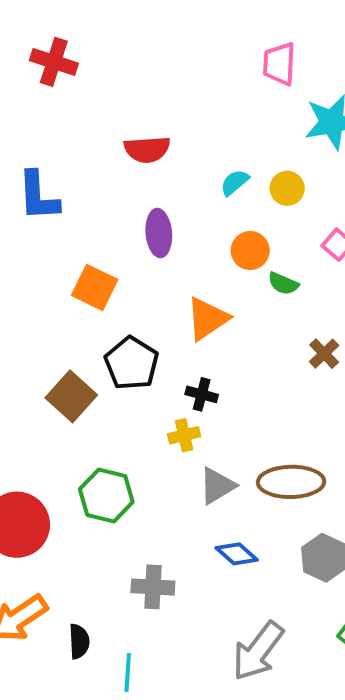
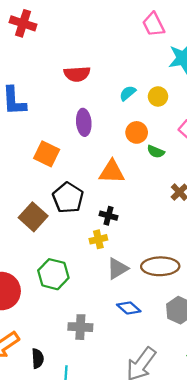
pink trapezoid: (279, 64) -> (153, 24), turned -30
orange triangle: (207, 319) -> (112, 172), turned 36

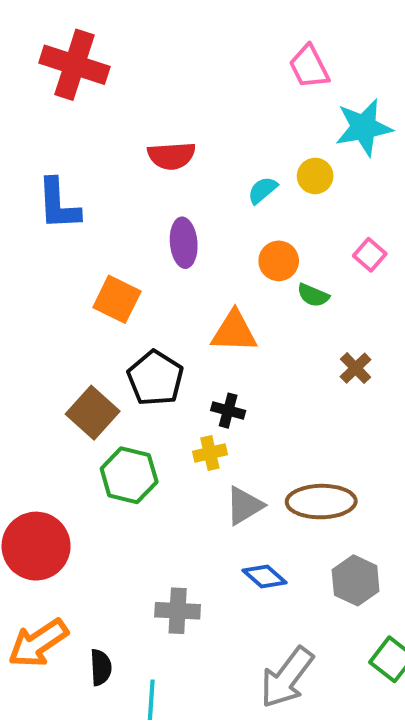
red cross: (23, 23) -> (74, 65), size x1.4
yellow circle: (158, 96) -> (315, 176), moved
green hexagon: (53, 274) -> (129, 475), moved

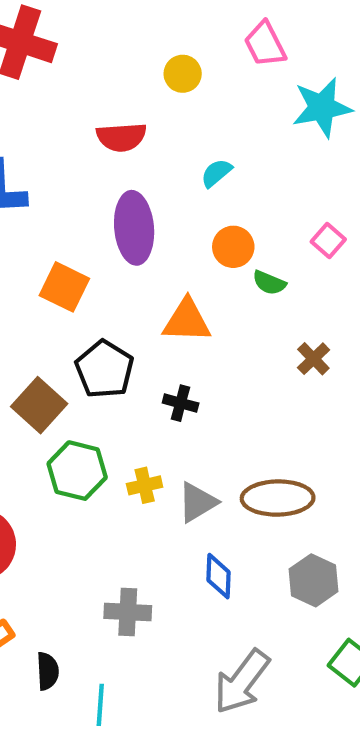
yellow circle: (315, 176) -> (183, 74), moved
purple ellipse: (184, 243) -> (134, 228), size x1.4
yellow cross: (210, 453) -> (145, 485), moved
blue diamond: (265, 576) -> (219, 576), turned 51

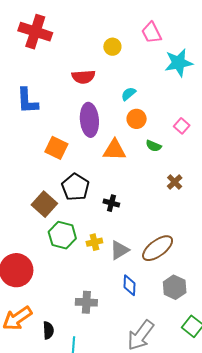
orange circle: (233, 247) -> (137, 119), moved
orange triangle: (187, 321) -> (114, 150), moved
brown ellipse: (278, 498) -> (158, 248), turned -36

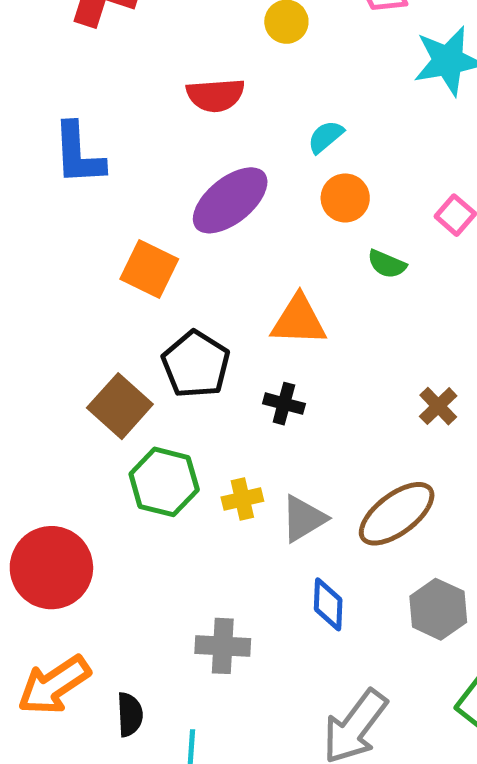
purple ellipse: (89, 120) -> (230, 200), turned 56
orange triangle: (114, 150) -> (299, 320), moved
brown cross: (175, 182) -> (438, 406), moved

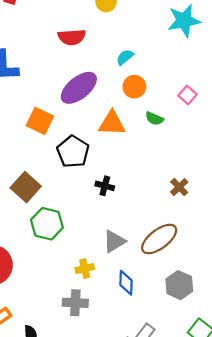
orange triangle: (299, 320) -> (112, 123), moved
black pentagon: (196, 364) -> (73, 152), moved
yellow cross: (242, 499) -> (85, 269), moved

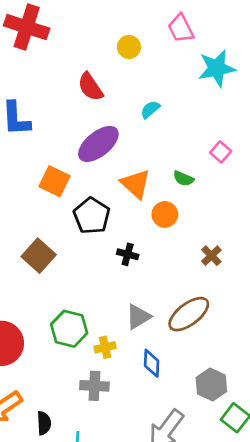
red semicircle: (72, 37) -> (90, 87), turned 60
orange circle: (134, 87) -> (165, 214), moved
orange triangle: (112, 123) -> (136, 184), turned 40
green hexagon: (47, 224) -> (69, 329), moved
gray hexagon: (179, 285) -> (211, 385), moved

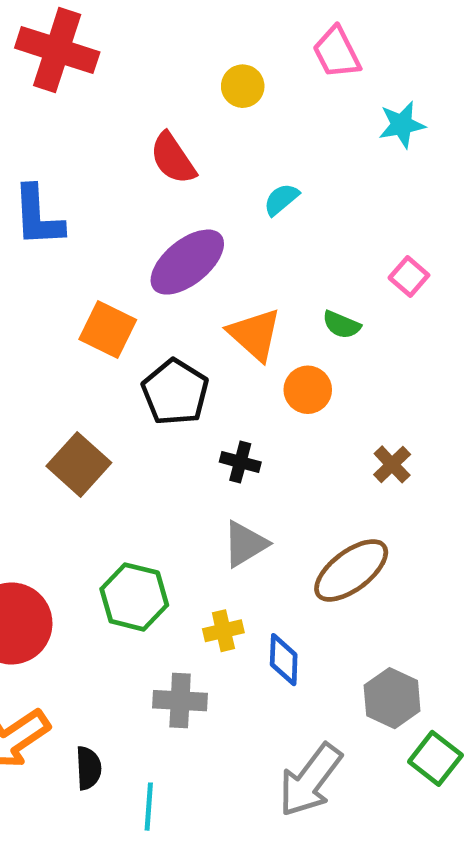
cyan star: (217, 68) -> (402, 125), size x0.7
gray triangle: (138, 317) -> (245, 544), moved
yellow cross: (105, 347) -> (223, 631), moved

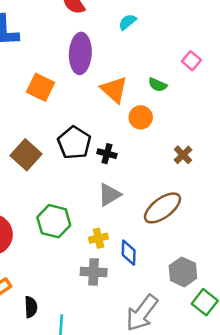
purple ellipse: (187, 262) -> (80, 53), turned -48
black pentagon: (175, 392) -> (74, 143), moved
gray cross: (180, 701) -> (94, 272), moved

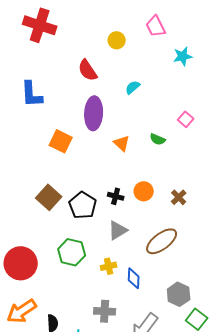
orange triangle: (114, 90) -> (122, 143), size x0.7
orange circle: (141, 117) -> (144, 191), moved
black pentagon: (74, 143) -> (83, 205), moved
gray cross: (94, 272) -> (105, 311), moved

